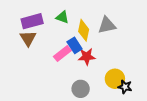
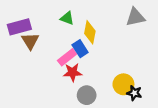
purple rectangle: (32, 21) -> (19, 27), moved
gray triangle: (107, 25) -> (135, 17), moved
red star: (87, 57) -> (72, 72), moved

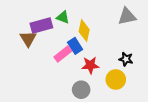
purple rectangle: (19, 27) -> (41, 25), moved
red star: (72, 72) -> (90, 65), moved
black star: (134, 93) -> (126, 59), moved

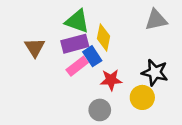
green triangle: (63, 17) -> (77, 21), size x1.5
purple rectangle: (41, 25) -> (75, 44), moved
black star: (126, 59) -> (155, 72), size x1.5

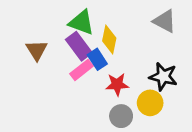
gray triangle: (156, 20) -> (165, 21), turned 40
purple rectangle: (75, 44) -> (79, 46), turned 68
gray circle: (100, 110) -> (121, 116), moved

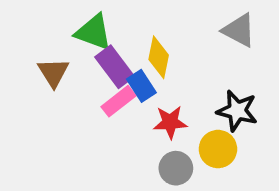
green triangle: (81, 22) -> (94, 32), moved

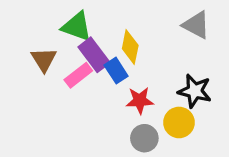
pink rectangle: (118, 101) -> (78, 75), moved

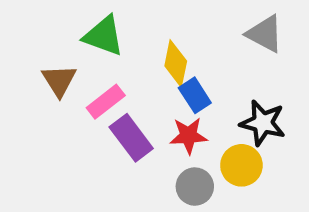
purple rectangle: (94, 55) -> (131, 138), moved
blue rectangle: (116, 71) -> (195, 95), moved

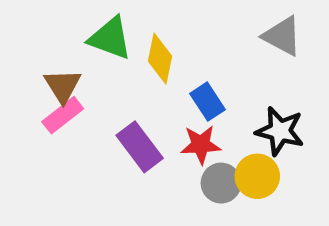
yellow diamond: (176, 63) -> (160, 59), moved
pink rectangle: (106, 102) -> (63, 115), moved
gray circle: (195, 187) -> (221, 183), moved

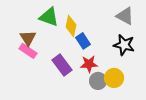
blue rectangle: (207, 102) -> (83, 41), moved
pink rectangle: (63, 115) -> (28, 51), turned 72
black star: (280, 131) -> (124, 45), moved

